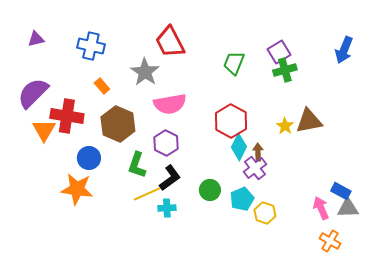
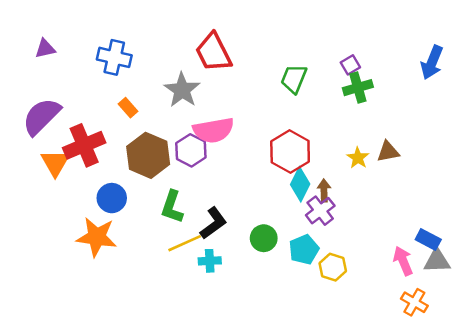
purple square: (279, 52) -> (350, 65), size x0.7
red cross: (67, 116) -> (84, 145), turned -32
brown triangle: (309, 121) -> (388, 152), size x0.7
purple hexagon: (166, 143) -> (191, 150), moved

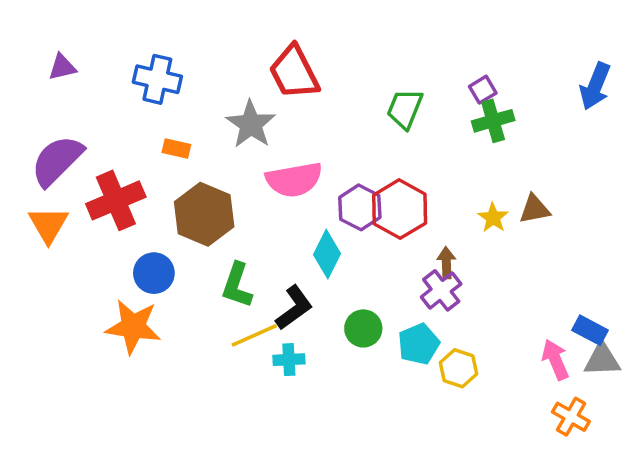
orange rectangle: (128, 108) -> (176, 148), turned -36
purple hexagon: (191, 150) -> (360, 207), moved
orange triangle: (55, 163) -> (48, 225), moved
cyan diamond: (300, 184) -> (327, 254), moved

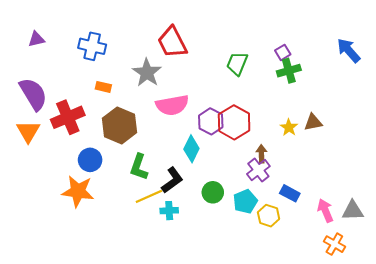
blue arrow: (595, 86) -> (349, 50), turned 116
purple semicircle: (57, 161) -> (33, 94), turned 104
blue rectangle: (590, 330) -> (290, 193), moved

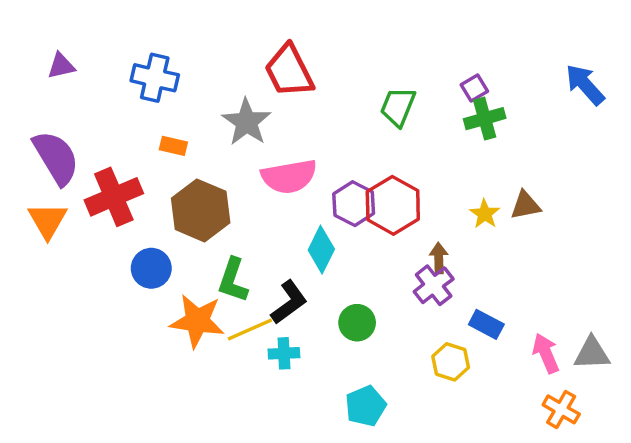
orange star: (78, 191) -> (197, 321), moved
cyan pentagon: (245, 201) -> (366, 406), moved

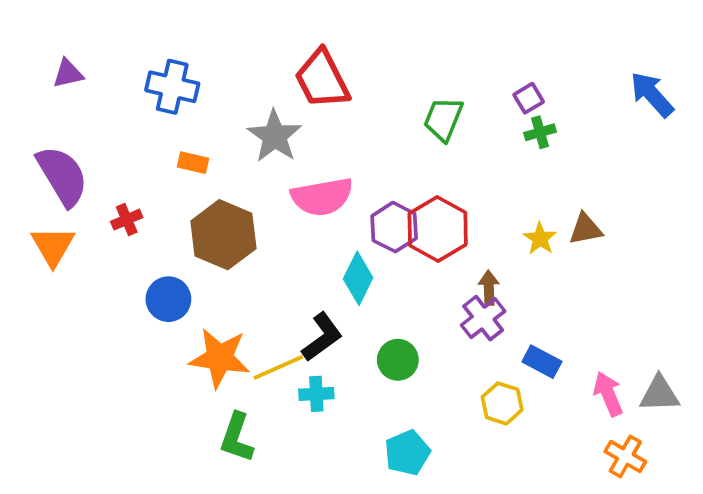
green cross: (485, 119) -> (540, 132), size x0.7
red cross: (114, 197) -> (127, 220), size x0.5
green L-shape: (233, 280) -> (237, 438), moved

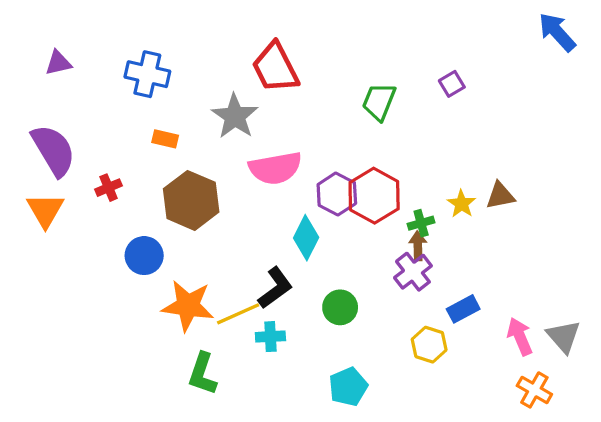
blue arrow: (652, 94) -> (557, 32), moved
green cross: (540, 132) -> (421, 223), moved
blue rectangle: (542, 362) -> (463, 309), turned -56
gray triangle: (659, 394) -> (564, 337), turned 51

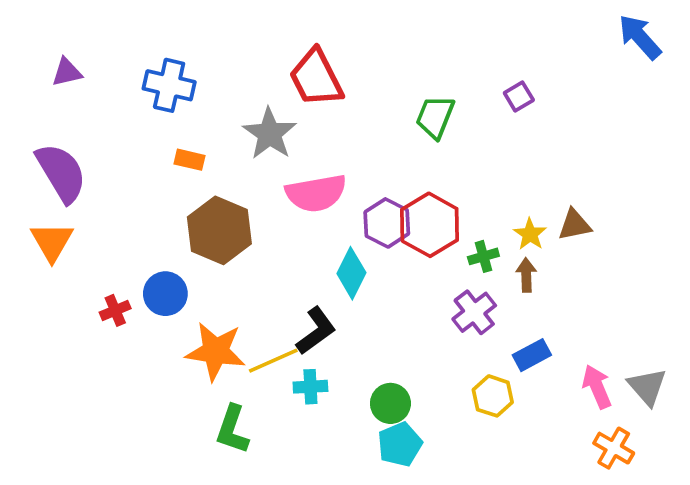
red cross: (109, 188) -> (115, 310), moved
brown arrow: (418, 246) -> (526, 275), moved
green circle: (340, 307) -> (390, 403), moved

